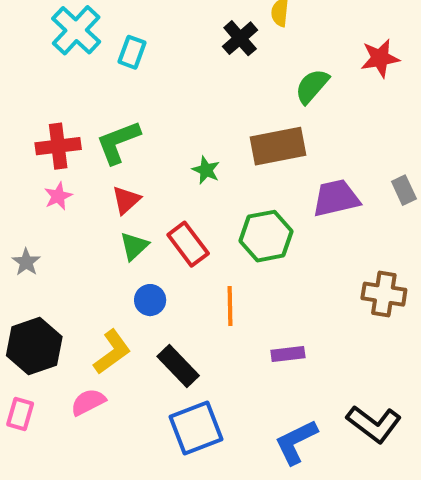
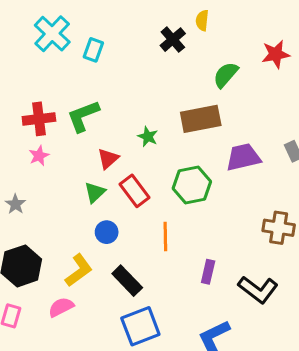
red triangle: (126, 200) -> (108, 159), moved
purple rectangle: (288, 354) -> (208, 272), turned -70
black L-shape: (374, 424) -> (258, 289), moved

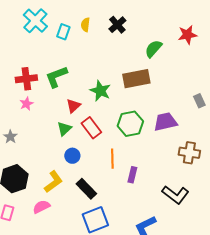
yellow semicircle: (202, 20) -> (85, 25), moved
green star: (148, 137) -> (100, 91), size x1.5
purple trapezoid: (243, 157) -> (165, 122), moved
purple rectangle: (208, 272) -> (132, 175), moved

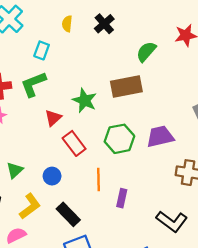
cyan rectangle: (63, 32) -> (42, 50), moved
green triangle: (64, 129) -> (15, 170), moved

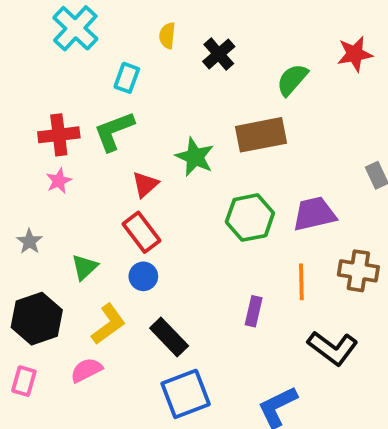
black cross: (104, 24) -> (219, 54), moved
red rectangle: (74, 143) -> (142, 232), moved
orange line: (99, 180) -> (301, 282), moved

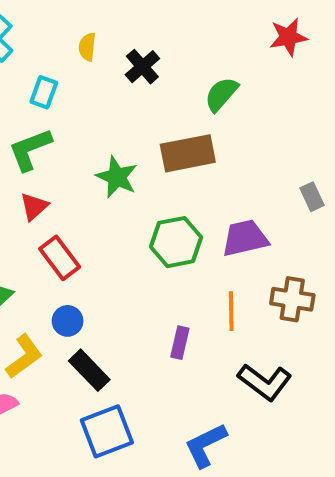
red star: (355, 54) -> (288, 37), moved
red triangle: (145, 184) -> (34, 207), moved
blue circle: (143, 276) -> (68, 321), moved

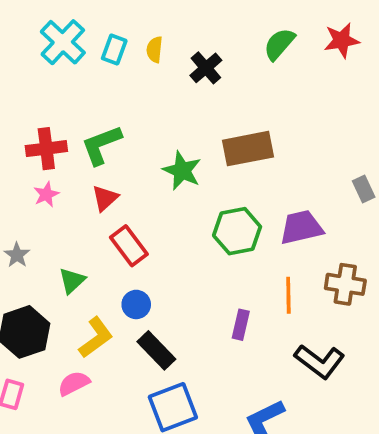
cyan rectangle: (44, 92) -> (114, 50), moved
green semicircle: (221, 94) -> (279, 44), moved

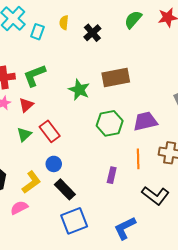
cyan rectangle: (114, 50) -> (37, 32), moved
red triangle: (105, 198) -> (26, 105), moved
green triangle: (72, 281) -> (24, 134), moved

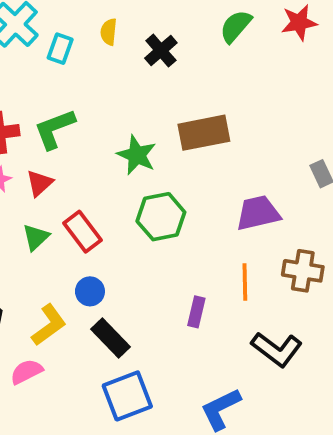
green hexagon: (110, 123) -> (161, 217), moved

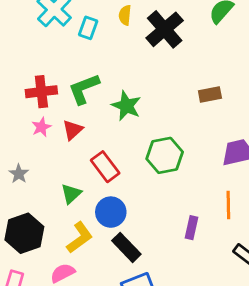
black cross: (161, 50) -> (165, 29), size x1.5
brown rectangle: (204, 133) -> (210, 94), moved, size x0.6
green star: (137, 155) -> (126, 106), moved
green triangle: (36, 237) -> (71, 194), moved
blue circle: (90, 291) -> (111, 212), size x1.4

